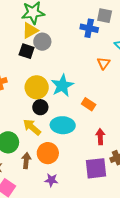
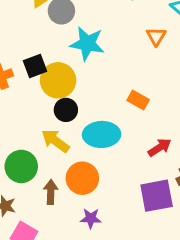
black square: (27, 51) -> (35, 66), moved, turned -35
cyan star: (62, 86) -> (87, 44), moved, turned -30
red arrow: (100, 137) -> (160, 147), turned 63

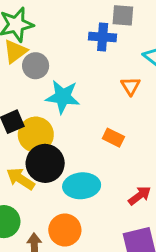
orange rectangle: (138, 100) -> (113, 138), moved
black circle: (66, 110) -> (45, 163), size x1.6
yellow arrow: (55, 141) -> (21, 179), moved

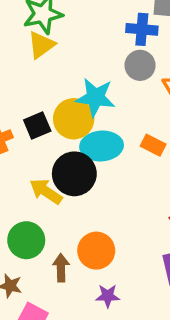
gray circle: (36, 66) -> (140, 65), moved
yellow circle: (36, 135) -> (74, 119), moved
cyan ellipse: (82, 186) -> (102, 146), moved

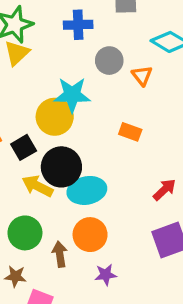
blue cross: (142, 29) -> (78, 25), moved
black square: (37, 126) -> (24, 147), moved
cyan ellipse: (102, 146) -> (87, 190), moved

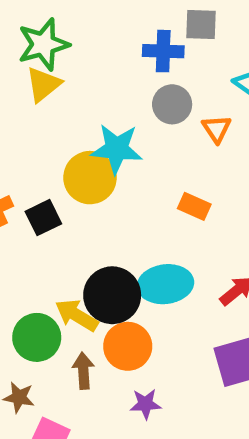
blue cross: (78, 25) -> (163, 51), moved
black circle: (61, 167) -> (112, 295), moved
yellow arrow: (37, 186) -> (77, 315), moved
cyan ellipse: (87, 190) -> (165, 284), moved

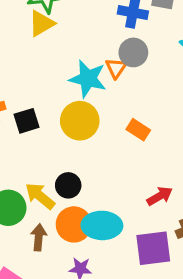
orange triangle: (217, 129) -> (116, 68), moved
yellow circle: (90, 178) -> (80, 121), moved
cyan ellipse: (165, 284) -> (102, 225), moved
black circle: (112, 295) -> (68, 185), size x0.6

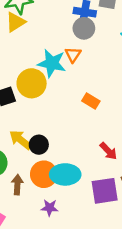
gray circle: (133, 52) -> (84, 28), moved
yellow circle: (80, 121) -> (32, 83), moved
yellow arrow: (40, 196) -> (21, 140), moved
red arrow: (160, 196) -> (108, 151), turned 78

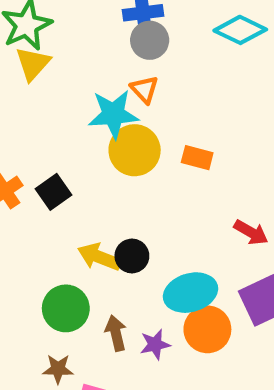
yellow circle: (32, 83) -> (135, 150), moved
orange circle: (44, 174) -> (207, 329), moved
purple star: (50, 208) -> (155, 344), moved

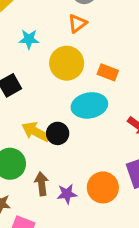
orange triangle: (144, 89) -> (77, 23), turned 30
cyan star: (113, 114) -> (29, 39), moved, size x0.6
cyan ellipse: (191, 293) -> (89, 105), moved

